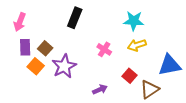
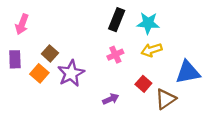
black rectangle: (75, 18) -> (117, 20), moved
purple rectangle: (25, 47) -> (15, 59), moved
pink cross: (104, 49) -> (115, 55), turned 32

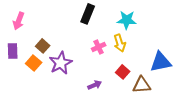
black rectangle: (117, 20) -> (88, 14), moved
yellow arrow: (152, 50) -> (120, 43), moved, turned -90
brown triangle: (166, 99) -> (142, 85), turned 30

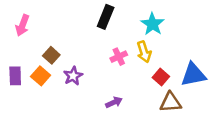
cyan star: (127, 20) -> (152, 24), turned 30
purple rectangle: (13, 51) -> (15, 76), moved
purple star: (61, 63) -> (73, 76), size x0.7
red square: (123, 72) -> (161, 77), moved

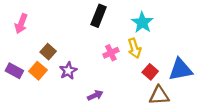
purple rectangle: (15, 76) -> (14, 71), turned -60
purple arrow: (114, 102) -> (95, 95), moved

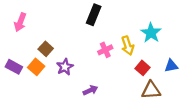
cyan star: (142, 22) -> (151, 33), moved
blue triangle: (180, 70) -> (171, 66), size x0.6

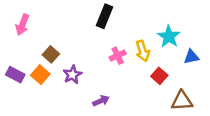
blue triangle: (171, 66) -> (191, 57), moved
brown triangle: (151, 90) -> (182, 101), moved

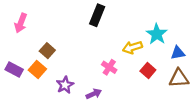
yellow arrow: (143, 51) -> (132, 47), turned 90
pink cross: (118, 56) -> (109, 67), moved, turned -32
purple star: (72, 75) -> (65, 85), moved
brown triangle: (182, 101) -> (179, 78), moved

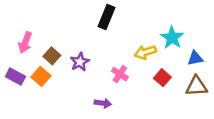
pink arrow: (21, 23) -> (25, 42), moved
purple star: (65, 85) -> (80, 62), moved
purple arrow: (94, 94) -> (103, 103), turned 32

